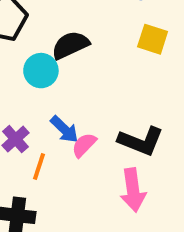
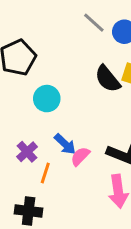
black semicircle: (70, 45) -> (108, 79), moved, turned -104

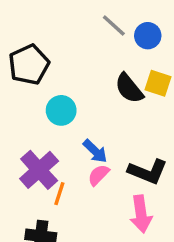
blue arrow: (65, 144) -> (95, 151), moved
purple cross: (27, 152) -> (39, 170), size x1.6

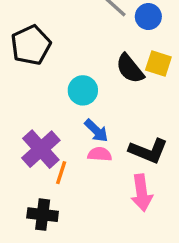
cyan circle: (61, 110) -> (83, 90), moved
pink semicircle: (98, 175) -> (100, 154), turned 50

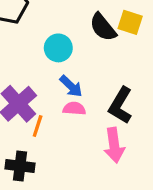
black L-shape: (148, 151) -> (121, 105), turned 99

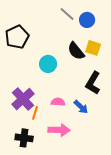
blue arrow: (71, 86) -> (81, 107), moved
black L-shape: (121, 105) -> (93, 83), moved
pink arrow: (114, 145) -> (59, 130), moved, turned -80

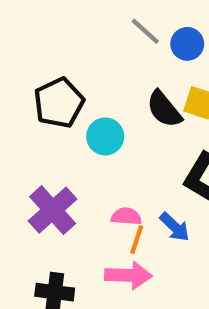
black pentagon: (17, 37) -> (59, 103), moved
orange line: (35, 113) -> (137, 240), moved

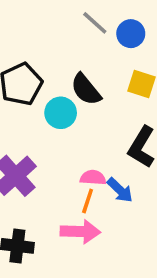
black semicircle: (164, 109) -> (86, 89), moved
pink semicircle: (126, 216) -> (93, 178), moved

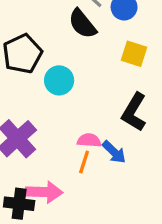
black semicircle: (86, 89) -> (82, 24), moved
pink arrow: (80, 232) -> (44, 192), moved

